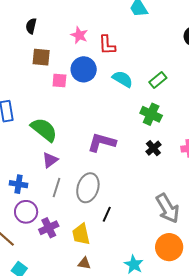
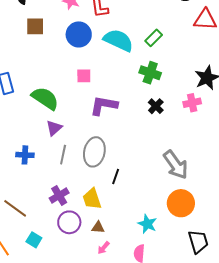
cyan semicircle: (123, 79) -> (118, 40), size x1.4
pink square: (59, 81) -> (84, 76), moved
purple circle: (26, 212) -> (69, 222), moved

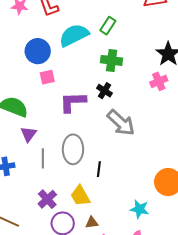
blue circle: (79, 34) -> (38, 51), moved
cyan semicircle: (118, 40) -> (74, 35), turned -40
black cross: (156, 106) -> (104, 91), moved
gray arrow: (176, 165) -> (121, 123), moved

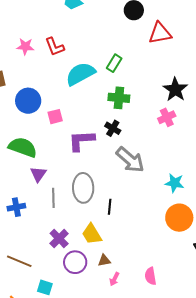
blue circle: (38, 51) -> (28, 101), moved
cyan star: (139, 209) -> (175, 183), moved

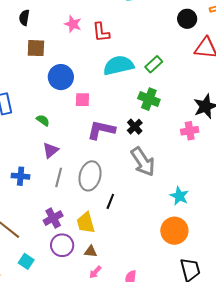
green semicircle: (23, 147) -> (43, 120), size x0.5

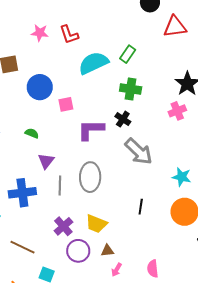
blue cross: (21, 176) -> (22, 193), size x1.5
black line: (110, 201) -> (141, 207), moved
yellow trapezoid: (86, 223) -> (96, 224), turned -40

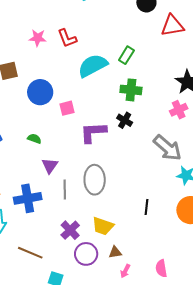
gray arrow: (139, 152) -> (167, 148), moved

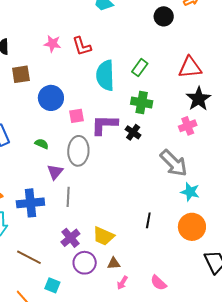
red triangle: (172, 26) -> (190, 67), moved
cyan semicircle: (93, 66) -> (105, 75), turned -68
purple L-shape: (93, 132) -> (104, 125), moved
gray ellipse: (95, 180) -> (78, 151), moved
pink semicircle: (161, 268) -> (158, 283), turned -42

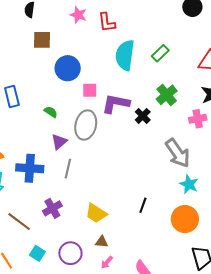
green cross: (142, 103) -> (167, 95), moved, turned 30
purple cross: (70, 238) -> (52, 208), moved
purple circle: (85, 263) -> (70, 253), moved

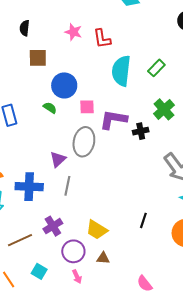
green semicircle: (51, 112) -> (50, 108), moved
black cross: (143, 116) -> (141, 131), turned 35
brown line: (19, 222) -> (20, 240), turned -60
purple circle: (70, 253) -> (73, 251), moved
pink arrow: (107, 262) -> (77, 277), moved, turned -64

